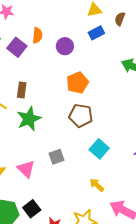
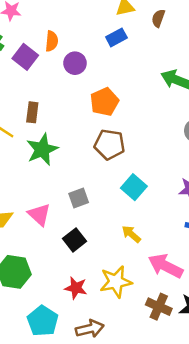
blue rectangle: (96, 33) -> (116, 37), moved
purple circle: (65, 46) -> (75, 63), moved
black square: (32, 209) -> (74, 240), moved

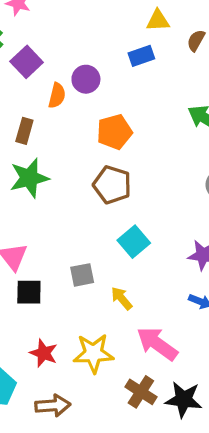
orange semicircle: (52, 41) -> (57, 96), moved
gray square: (79, 198) -> (82, 275), moved
black square: (74, 240) -> (29, 292), moved, turned 30

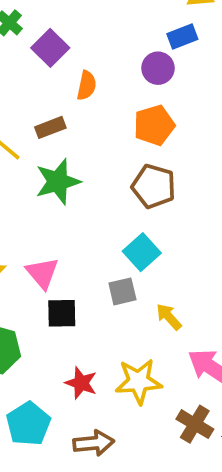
purple circle: (86, 79) -> (158, 68), moved
brown rectangle: (24, 131) -> (50, 127), turned 55
cyan square: (134, 242) -> (142, 252), moved

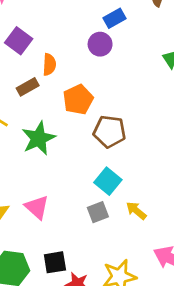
orange pentagon: (154, 125) -> (78, 100), moved
brown rectangle: (50, 127) -> (28, 87), moved
black square: (62, 313) -> (55, 262), moved
yellow arrow: (169, 317) -> (136, 211), moved

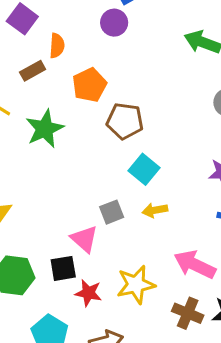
cyan square: (108, 181) -> (144, 169), moved
pink triangle: (37, 207) -> (84, 239), moved
yellow arrow: (136, 211) -> (155, 210), turned -50

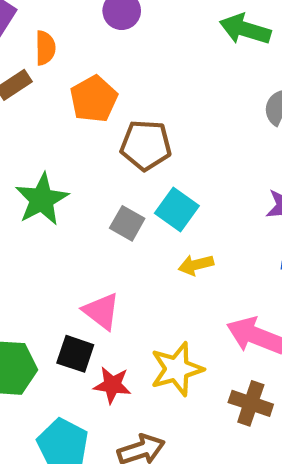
green star: (45, 129) -> (42, 199), moved
gray square: (112, 212) -> (127, 223), moved, turned -35
black square: (63, 268) -> (75, 354), turned 32

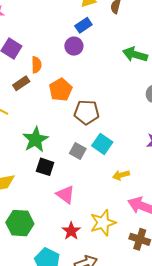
yellow arrow: (196, 265) -> (121, 175), moved
black square: (75, 354) -> (45, 167), moved
red star: (112, 385) -> (71, 231), turned 30

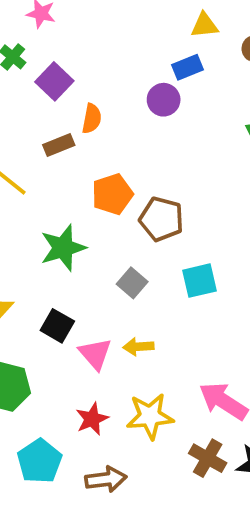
orange pentagon: (61, 90) -> (112, 194), moved
cyan square: (102, 144) -> (199, 281), moved, turned 30
black square: (45, 167) -> (57, 326), moved
yellow arrow: (121, 175) -> (138, 347), moved

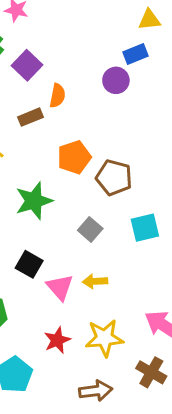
brown arrow: (106, 479) -> (96, 391), moved

